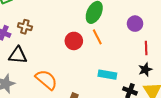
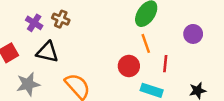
red circle: (74, 41) -> (129, 66), moved
red line: (146, 48) -> (165, 64), moved

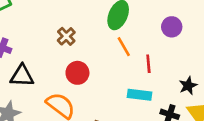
brown cross: (61, 19) -> (66, 36), moved, turned 35
red circle: (129, 66) -> (77, 73), moved

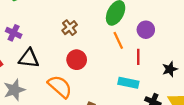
purple circle: (172, 27) -> (146, 30), moved
black star: (188, 86) -> (170, 69), moved

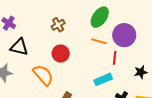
purple circle: (146, 30) -> (124, 35), size x1.5
orange line: (118, 40) -> (99, 41), turned -56
cyan rectangle: (128, 83) -> (103, 79), turned -42

